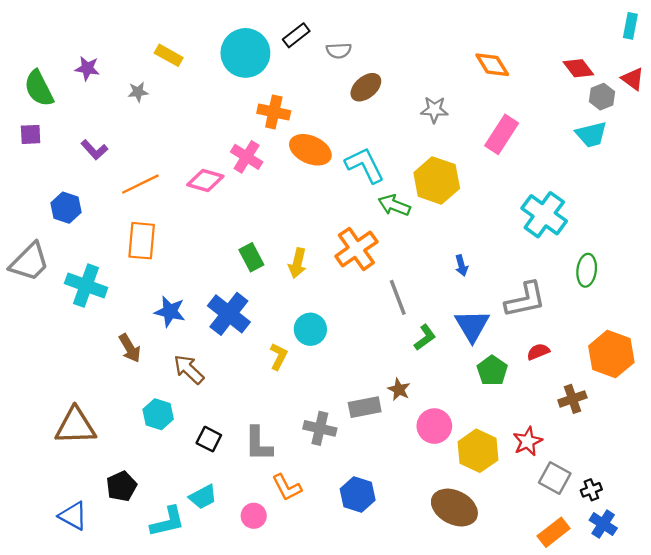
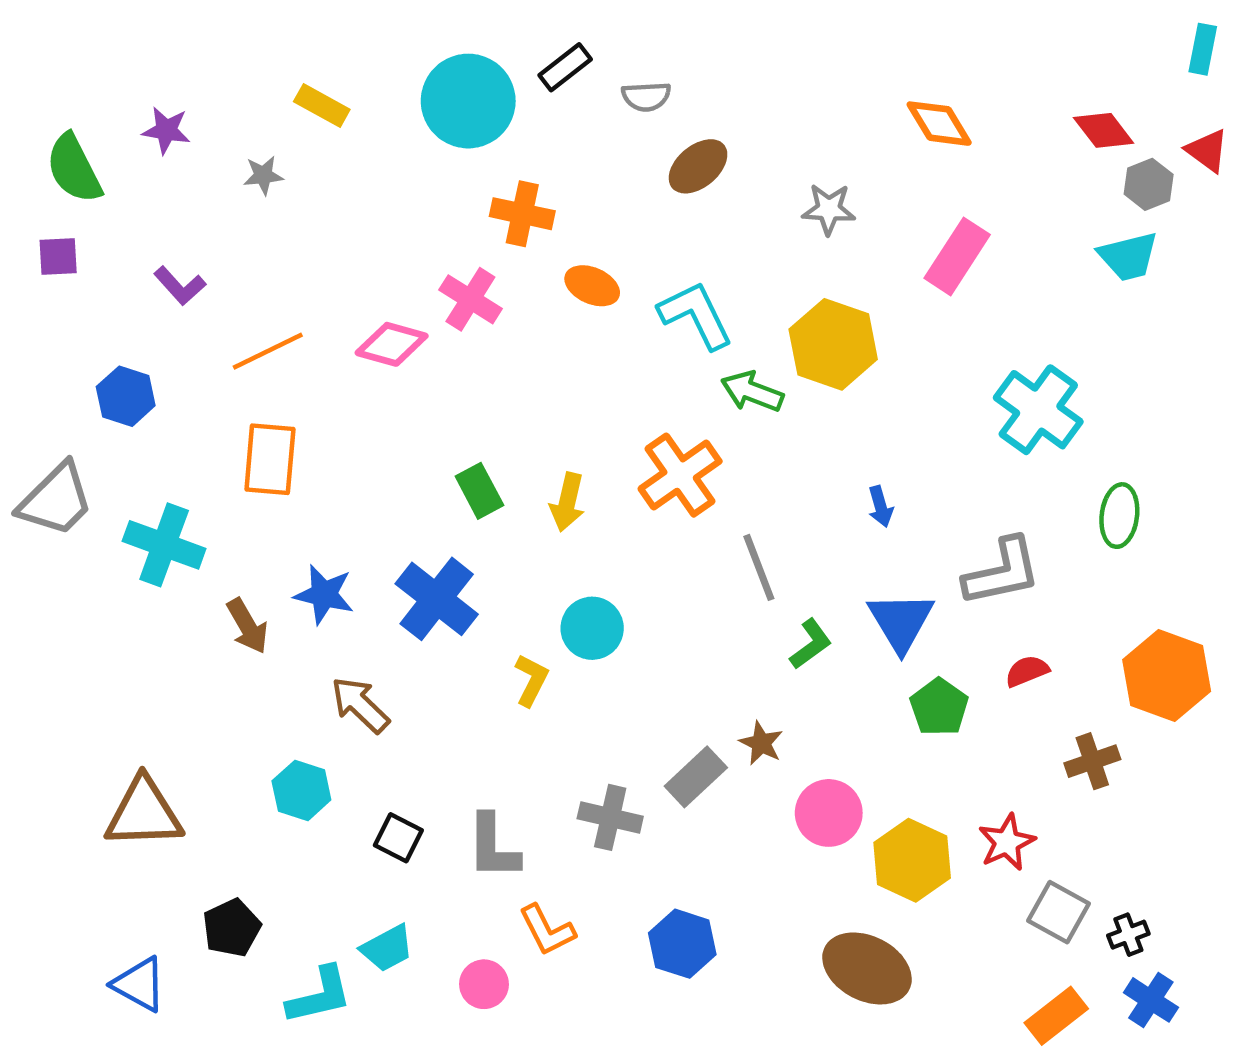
orange ellipse: (310, 150) -> (592, 286), size x0.7
brown arrow: (130, 348) -> (247, 626), moved
gray rectangle: (365, 407) -> (696, 777), turned -32

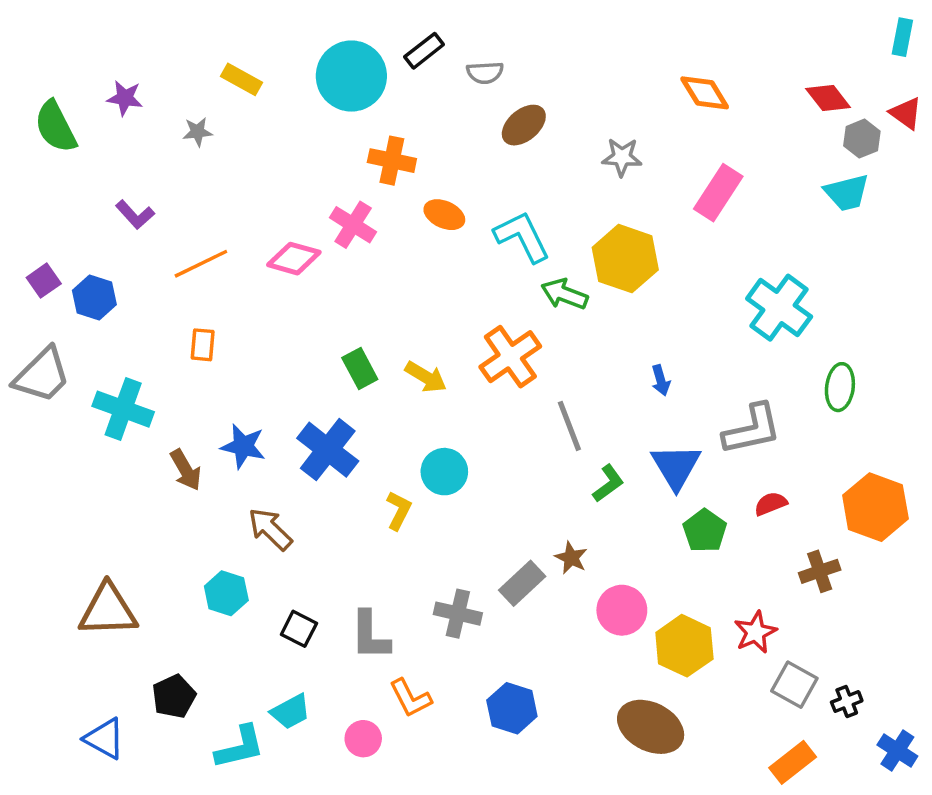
purple square: (58, 256) -> (44, 281), moved, turned -32
orange rectangle: (270, 459) -> (203, 345), size x0.6
yellow arrow: (567, 502) -> (426, 377), turned -72
blue cross: (1151, 1000) -> (897, 751), moved

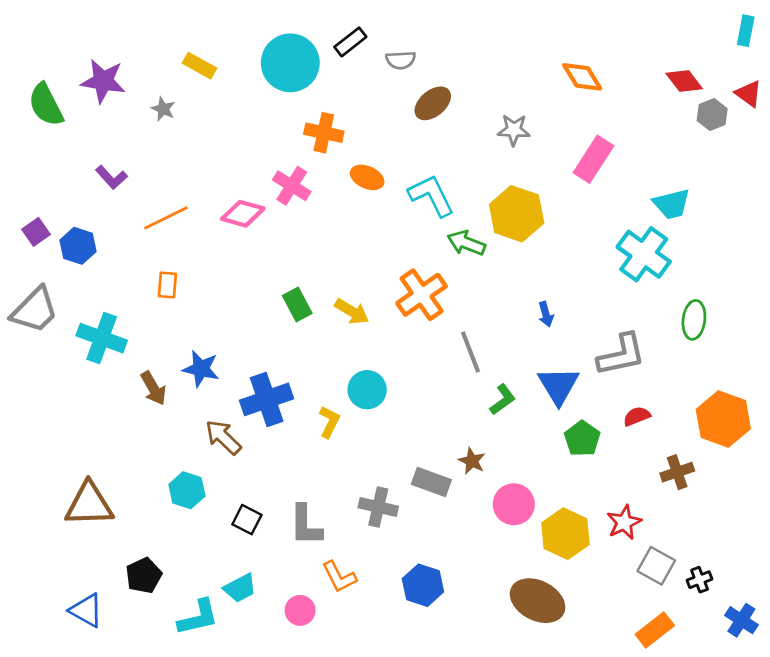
purple star: (125, 98) -> (103, 81), size x1.5
gray star: (198, 132) -> (163, 109), turned 30
cyan trapezoid: (847, 193) -> (672, 204), moved
blue cross: (328, 450) -> (267, 399), moved, turned 33
gray rectangle: (522, 583) -> (431, 482), turned 63

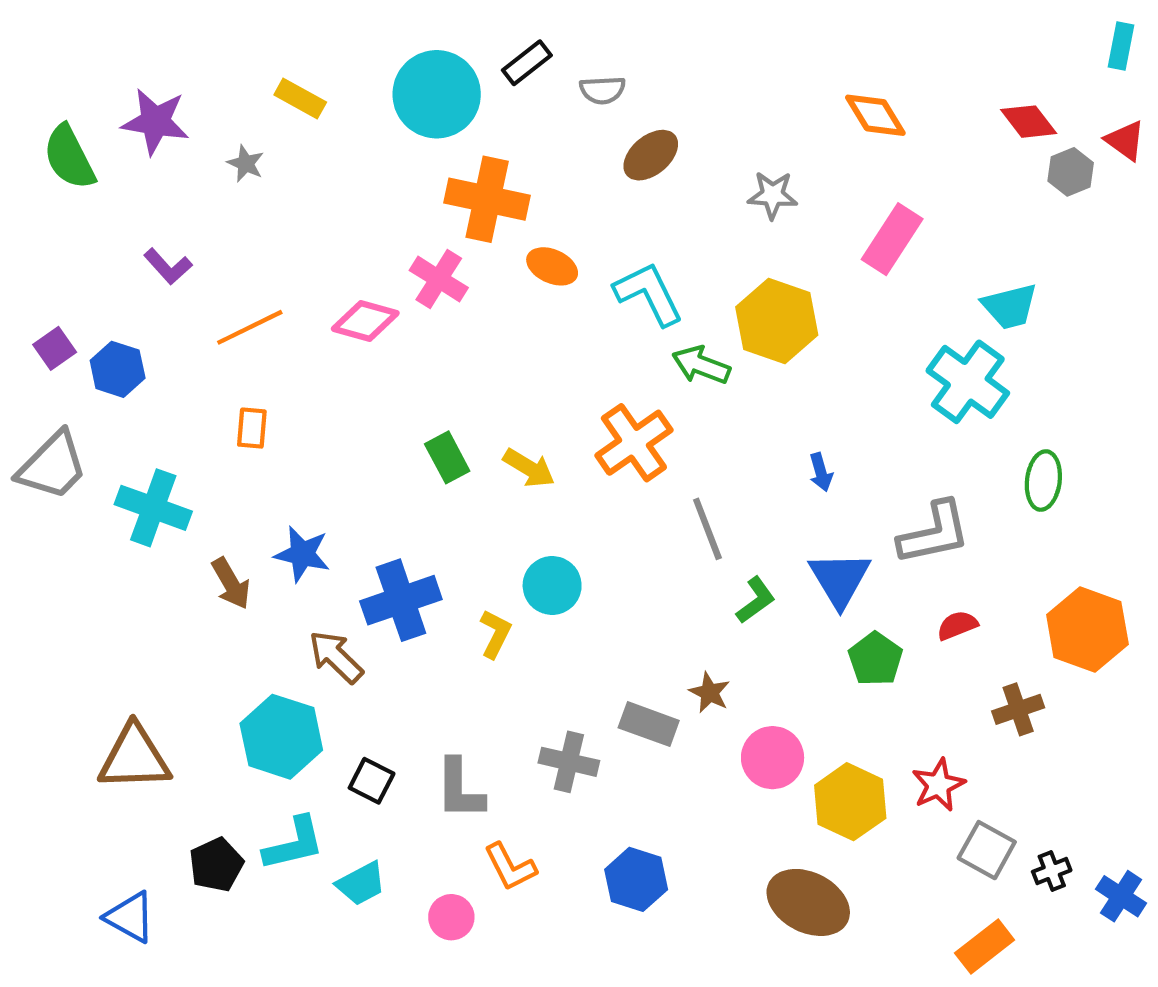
orange cross: (324, 133) -> (487, 199), size x1.4
cyan hexagon: (187, 490) -> (281, 737), size x1.5
cyan L-shape: (198, 617) -> (294, 844), moved
blue cross: (741, 620) -> (1121, 896), moved

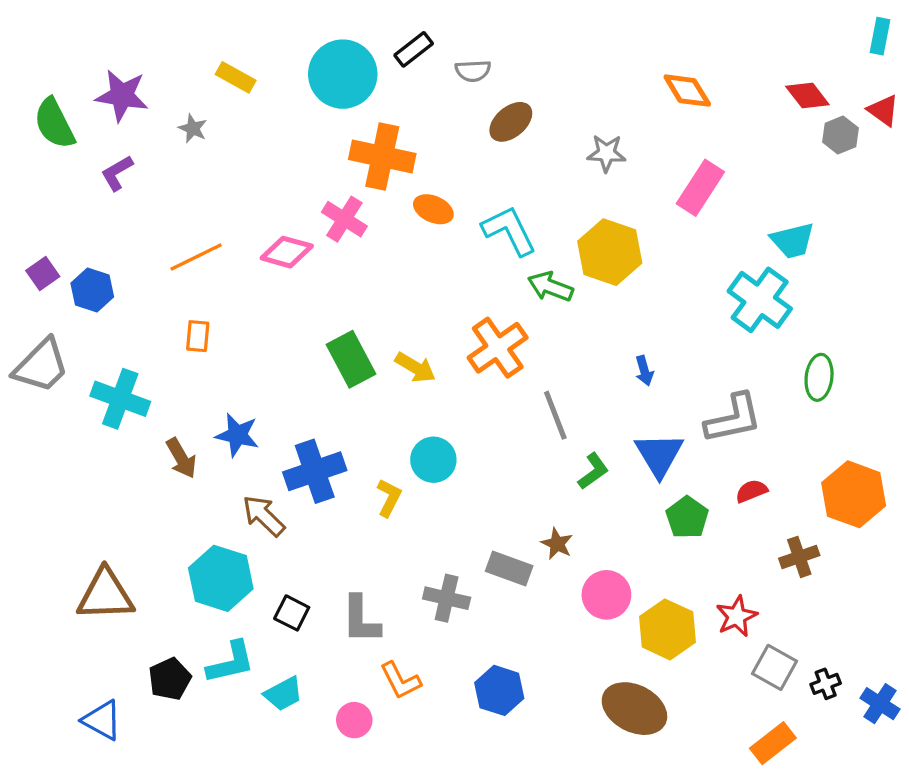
purple L-shape: (168, 266) -> (117, 173), moved, turned 102
green rectangle: (447, 457) -> (351, 359), size x1.4

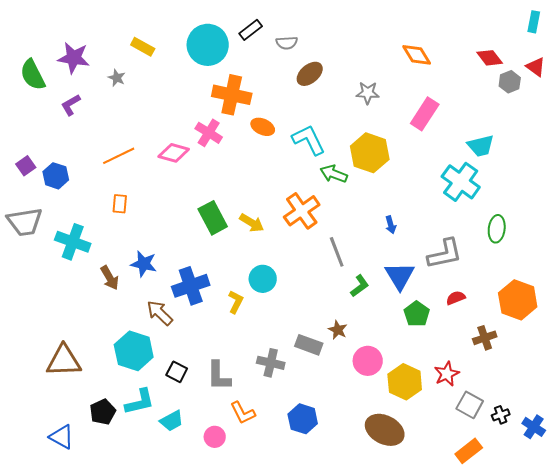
gray trapezoid: (41, 366) -> (25, 222), turned 36

